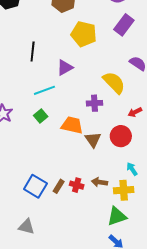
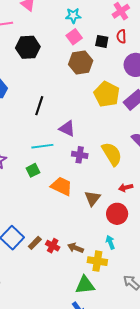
yellow pentagon: (84, 34) -> (107, 94), moved
purple triangle: (65, 68) -> (67, 129), turned 42
purple cross: (94, 103) -> (80, 155), moved
red circle: (121, 136) -> (117, 214), moved
brown triangle: (93, 140) -> (92, 198), moved

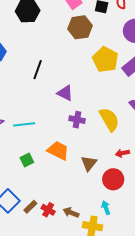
cyan line: (42, 146) -> (24, 124), moved
green square: (33, 170) -> (27, 160), moved

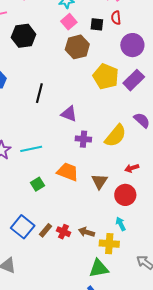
yellow semicircle: (109, 119) -> (116, 136), turned 75

